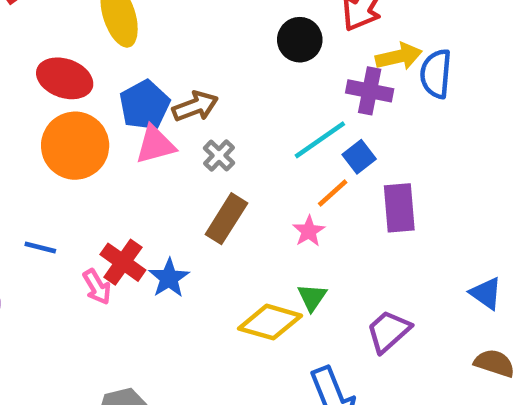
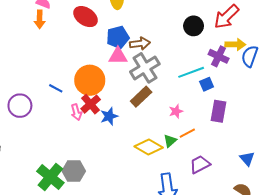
orange circle: (75, 146) -> (90, 80), moved
gray cross: (219, 156) -> (145, 68), size x2.0
orange line: (333, 193) -> (187, 133), moved

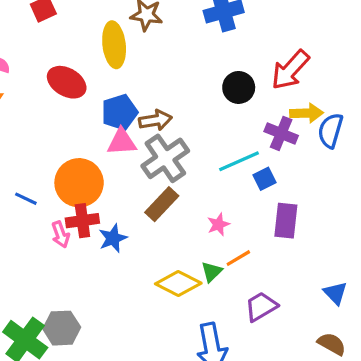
red cross: (91, 104) -> (82, 221), turned 36

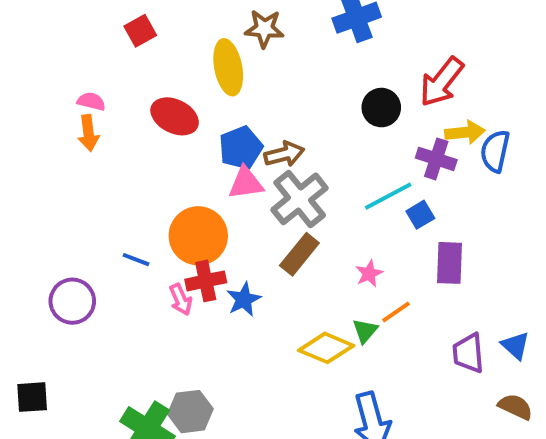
purple trapezoid: (261, 307) -> (468, 353), moved, turned -60

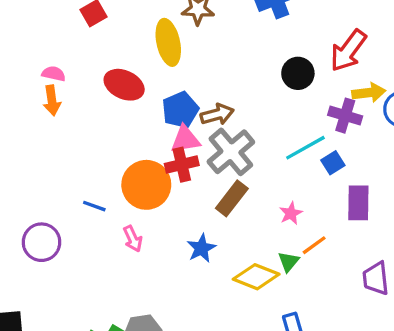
red cross: (206, 281) -> (182, 165), moved
blue star: (244, 299) -> (201, 248), moved

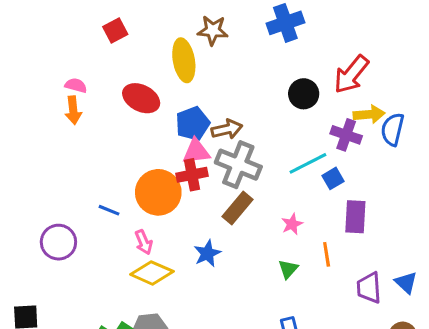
gray cross: (231, 152) -> (238, 165), turned -30
orange line: (314, 245) -> (327, 254), moved, turned -65
yellow diamond: (256, 277) -> (152, 273), moved

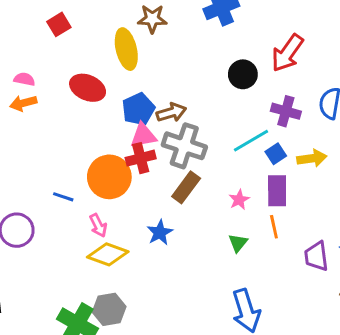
orange arrow: (73, 110) -> (23, 103), turned 85
yellow arrow: (369, 114) -> (312, 158), moved
purple rectangle: (355, 217) -> (277, 191), moved

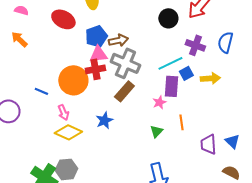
orange arrow: (23, 103) -> (19, 39), moved, turned 54
purple rectangle: (277, 191) -> (171, 86), moved

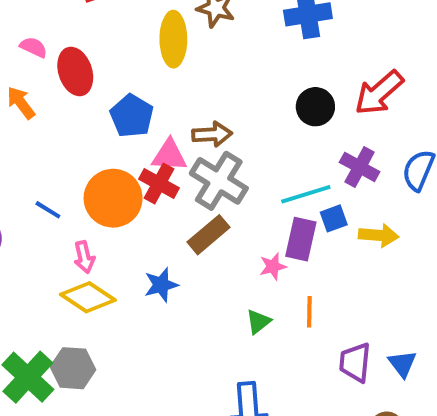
red ellipse: (63, 19) -> (75, 71), moved, turned 35
blue pentagon: (96, 36) -> (132, 116), moved, turned -30
red cross: (95, 69) -> (159, 183), turned 30

